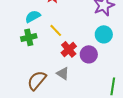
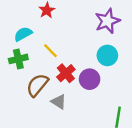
brown semicircle: (37, 80) -> (37, 85), moved

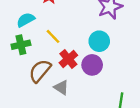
cyan circle: (107, 55) -> (99, 41), moved

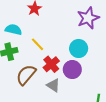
cyan semicircle: (26, 20) -> (13, 30), turned 42
gray triangle: (61, 87) -> (53, 85), moved

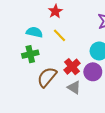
yellow line: (38, 44) -> (59, 35), moved

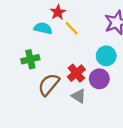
cyan semicircle: (34, 32) -> (43, 28), moved
yellow line: (59, 35) -> (72, 28), moved

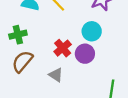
brown semicircle: (49, 85) -> (22, 61), moved
gray triangle: (79, 96) -> (56, 75), moved

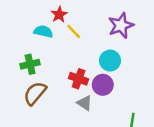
red cross: (63, 48) -> (79, 79), turned -30
gray triangle: (56, 75) -> (85, 103), moved

